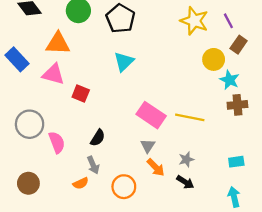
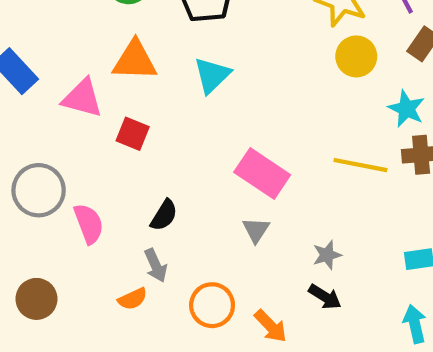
orange triangle: (58, 44) -> (135, 61), moved
yellow circle: (214, 59) -> (356, 56), moved
yellow line: (190, 117) -> (360, 165), moved
orange arrow: (156, 167) -> (271, 326), moved

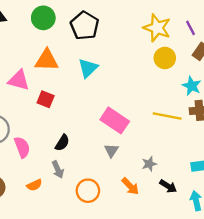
black arrow: (325, 297) -> (168, 186), moved
orange semicircle: (133, 299) -> (34, 185), moved
orange arrow: (271, 326) -> (130, 186), moved

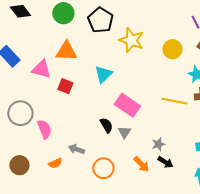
yellow star: (157, 28) -> (131, 40), moved
cyan triangle: (88, 68) -> (103, 74), moved
black semicircle: (62, 143) -> (106, 125), moved, turned -63
gray arrow: (58, 169) -> (76, 149), turned 133
black arrow: (168, 186) -> (165, 162), moved

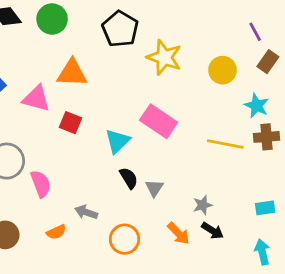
green circle: (63, 13) -> (52, 19), moved
cyan triangle: (103, 74) -> (117, 141), moved
pink rectangle: (127, 105) -> (159, 121), moved

